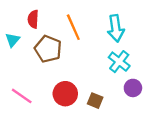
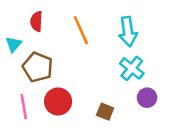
brown pentagon: (48, 49) -> (38, 67), moved
red circle: (65, 94) -> (58, 101), moved
pink line: (22, 96) -> (24, 107), turned 45

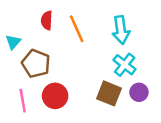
red semicircle: (36, 21) -> (47, 20), moved
brown square: (105, 112) -> (109, 93), moved, size x1.5

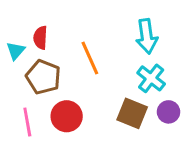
red semicircle: (47, 20) -> (40, 38), moved
orange line: (77, 29) -> (90, 58), moved

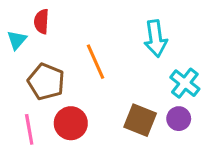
red semicircle: (40, 38) -> (41, 21), moved
cyan triangle: (16, 51) -> (17, 40), moved
cyan cross: (151, 78) -> (185, 83), moved

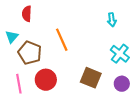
cyan arrow: (156, 38) -> (112, 20), moved, size x0.6
cyan triangle: (17, 40) -> (12, 37), moved
purple circle: (179, 119) -> (122, 84), moved

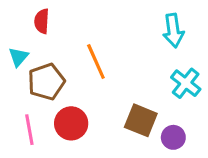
cyan arrow: (112, 20) -> (173, 31), size x1.5
brown pentagon: (30, 53) -> (46, 82), turned 30
purple circle: (122, 84) -> (173, 137), moved

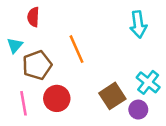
cyan cross: (186, 83) -> (148, 82), moved
brown square: (141, 120) -> (112, 96), turned 35

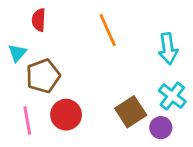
cyan arrow: (138, 24) -> (168, 49), moved
orange line: (77, 49) -> (108, 30), moved

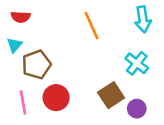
red semicircle: (39, 20) -> (21, 17), moved, turned -90
cyan arrow: (168, 49) -> (143, 19), moved
cyan cross: (172, 96) -> (137, 63), moved

